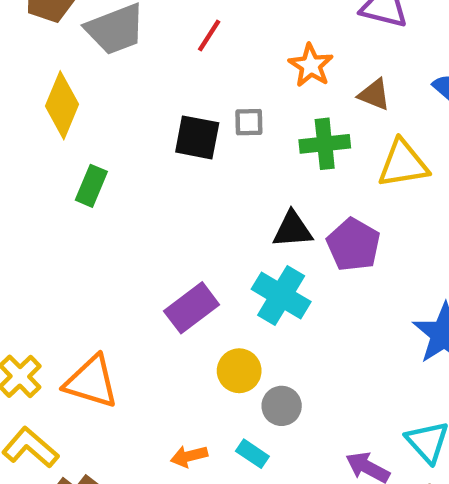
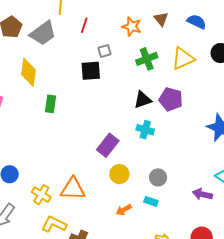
brown triangle: (374, 94) -> (161, 19), moved, turned 42
gray square: (249, 122) -> (104, 51), moved
cyan cross: (281, 295) -> (145, 130), size x0.7
yellow circle: (239, 371) -> (119, 174), moved

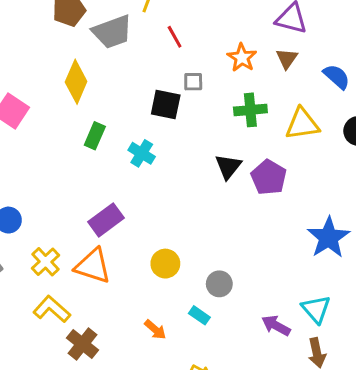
red line: (84, 25) -> (175, 37), turned -63
black triangle: (143, 100) -> (228, 167), turned -48
cyan cross: (145, 130) -> (142, 153), moved
purple rectangle: (108, 145) -> (106, 220), moved
orange arrow: (124, 210) -> (155, 330), moved, turned -126

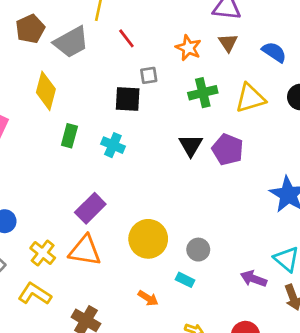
yellow circle: (165, 264) -> (148, 239), size x1.5
yellow L-shape: (52, 309) -> (35, 294), moved

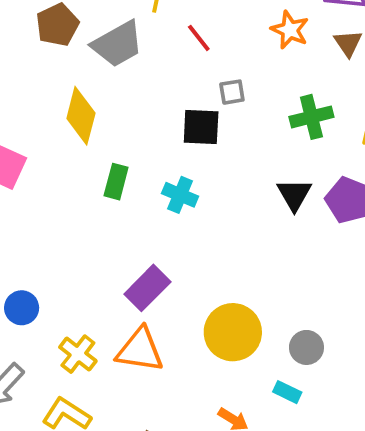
orange star: (188, 48) -> (290, 30), moved

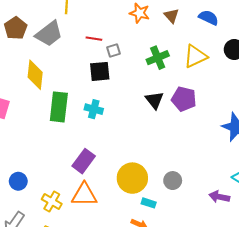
red line: (199, 38) -> (94, 39), moved, turned -35
green rectangle: (116, 182) -> (59, 107), size x1.6
cyan rectangle: (287, 392) -> (149, 203), moved

